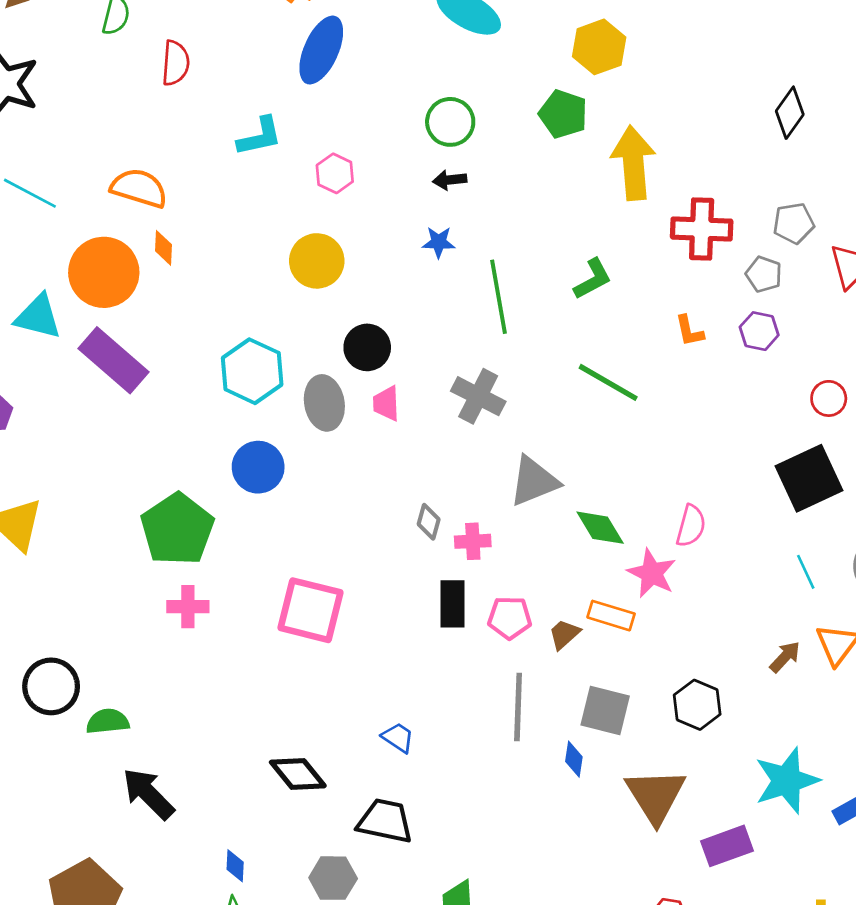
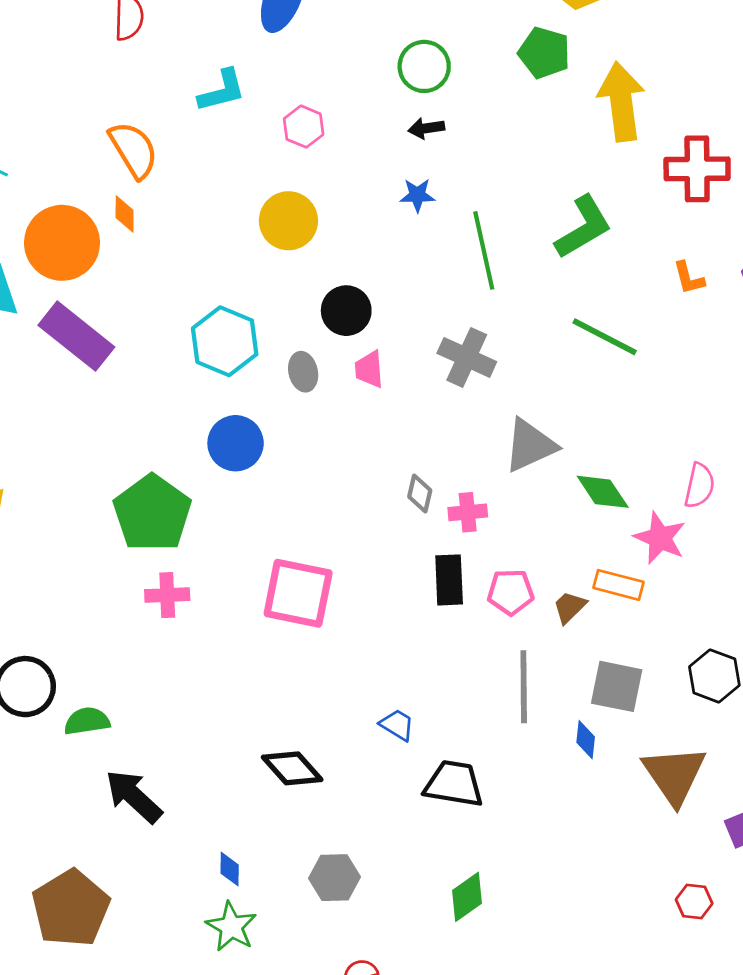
orange semicircle: (139, 188) -> (134, 150), moved, turned 44
green L-shape: (593, 279) -> (583, 227), size x1.4
gray ellipse: (324, 403) -> (303, 372), size x0.7
black trapezoid: (385, 821) -> (454, 784), moved

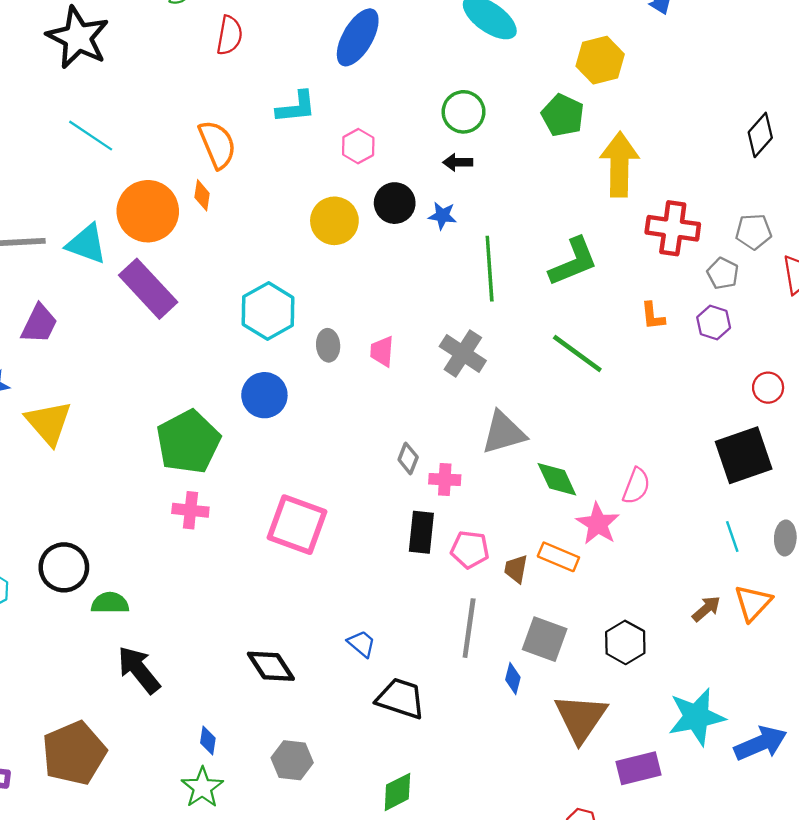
black circle: (346, 311) -> (395, 203), moved
brown trapezoid: (570, 607) -> (516, 569), turned -44

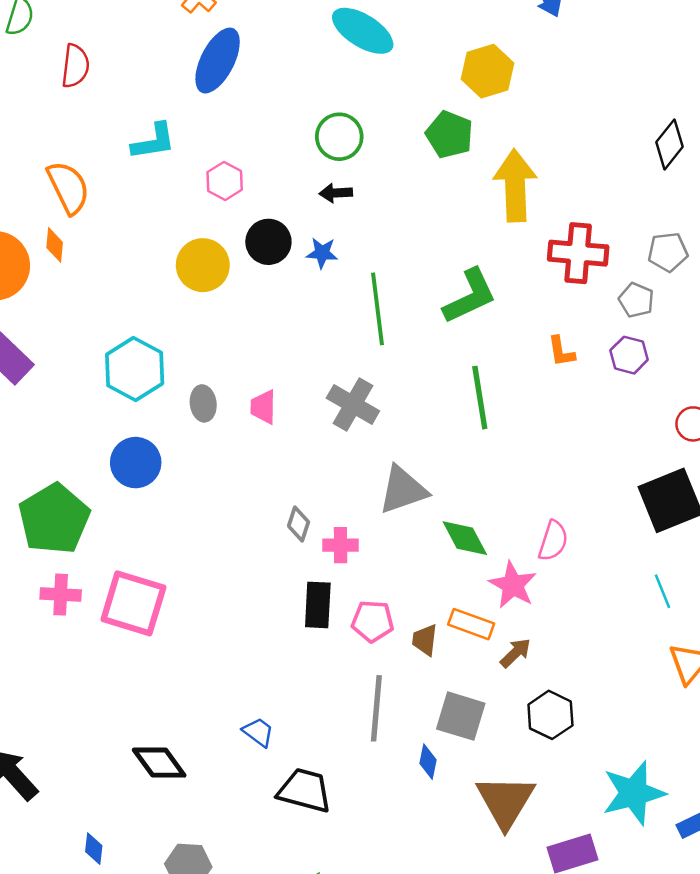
green line: (577, 353) -> (480, 398), turned 48
pink square: (297, 525) -> (133, 603), moved
brown arrow: (706, 609) -> (516, 653), moved

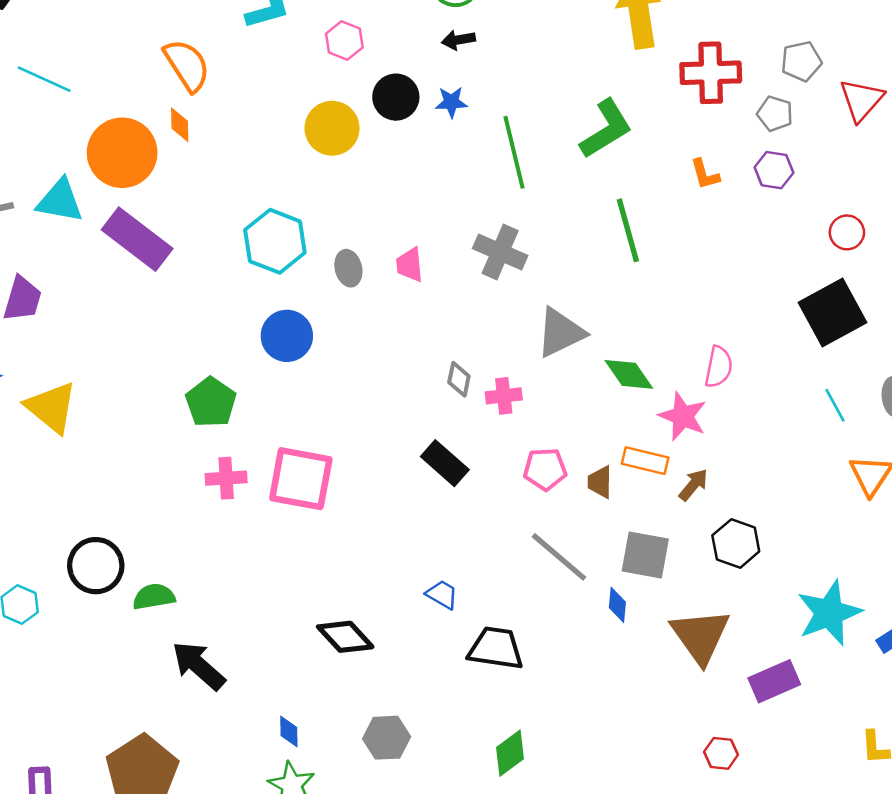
green pentagon: (54, 519) -> (211, 402), size x0.7
black rectangle: (318, 605) -> (445, 463), moved, turned -45
gray line: (376, 708) -> (559, 557), turned -48

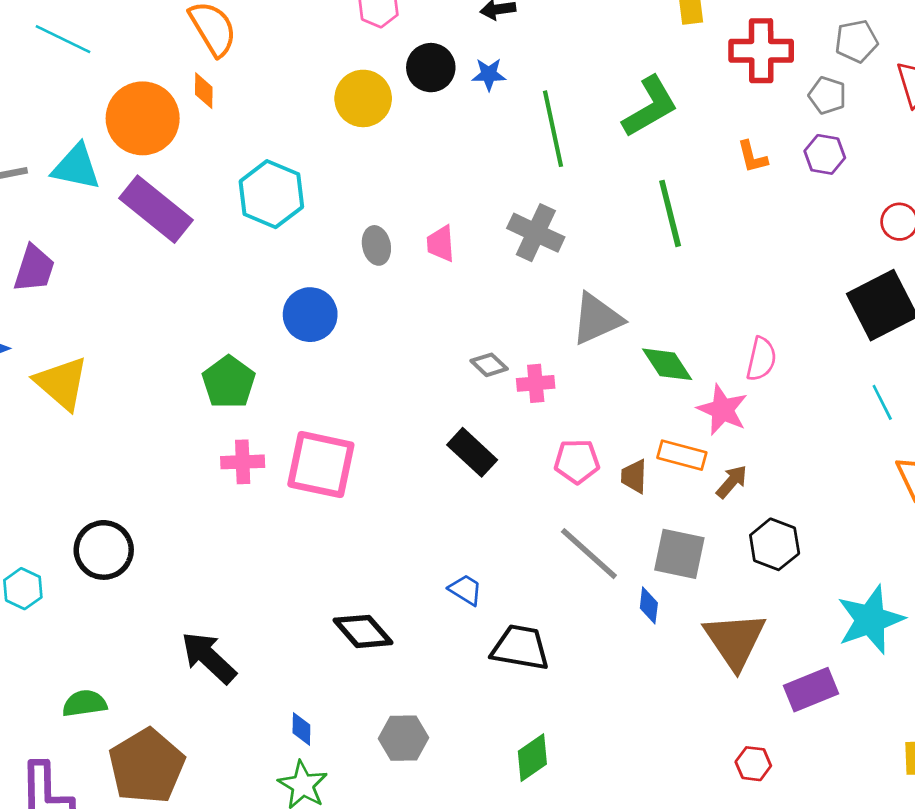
cyan hexagon: (275, 241) -> (271, 194), moved
gray diamond: (459, 379) -> (489, 365), turned -60
green semicircle: (154, 597) -> (85, 703), moved

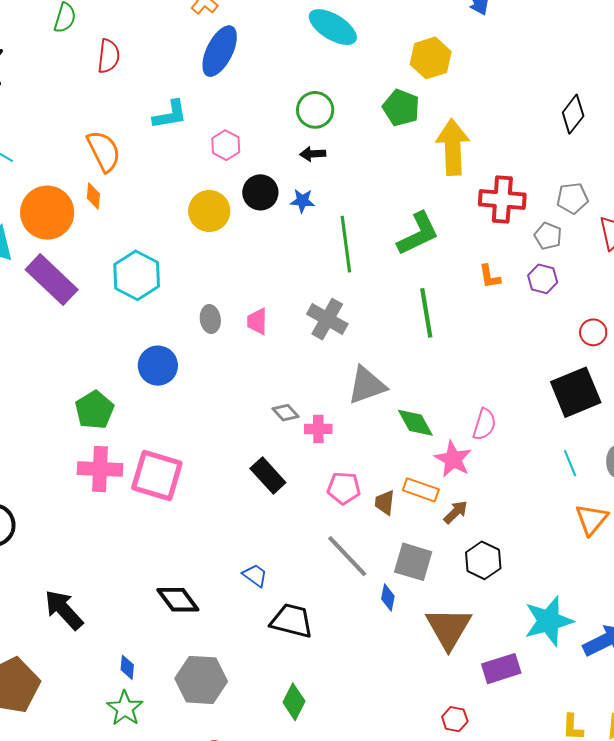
pink cross: (243, 462) -> (100, 469), size x1.4
gray hexagon: (404, 738) -> (201, 680), size x1.4
green diamond: (532, 758) -> (294, 702), turned -33

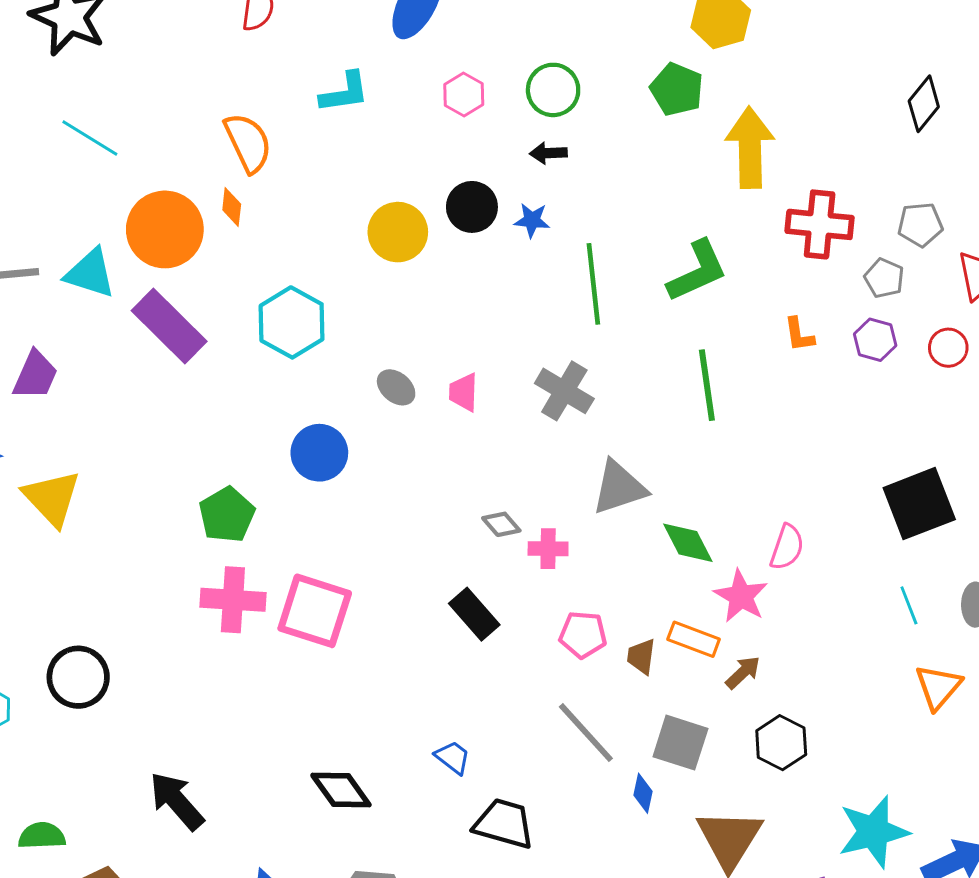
pink hexagon: (226, 145) -> (464, 94), moved
gray ellipse: (210, 319) -> (396, 387), turned -44
red circle: (593, 332) -> (948, 348), moved

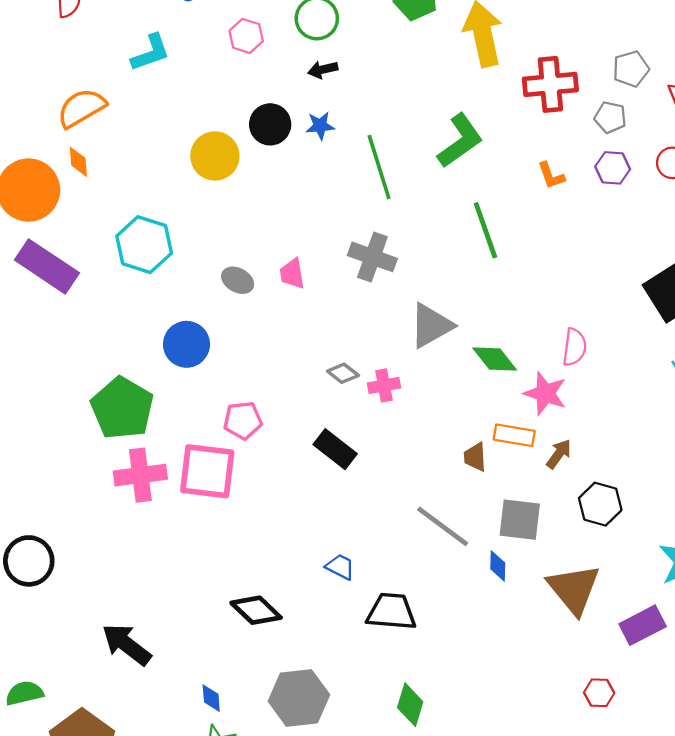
orange semicircle: (248, 143) -> (81, 108), turned -84
green pentagon: (227, 515) -> (122, 408), size x1.4
pink pentagon: (583, 635) -> (243, 420), moved

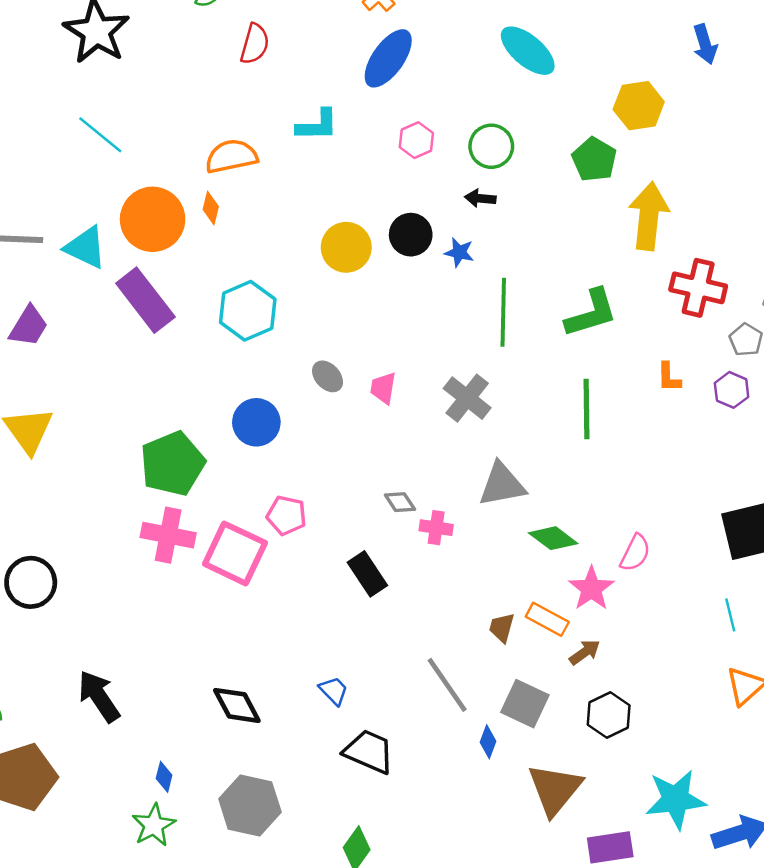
green diamond: (495, 359) -> (553, 538), turned -33

